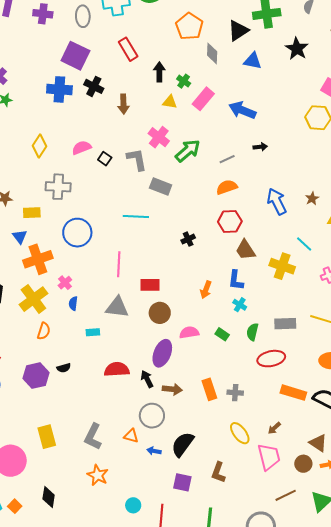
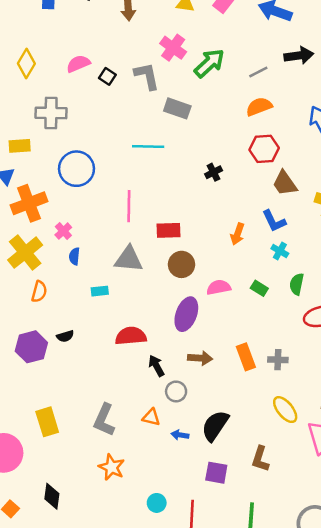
black arrow: (260, 147) -> (299, 55), size x1.6
blue L-shape: (236, 280) -> (274, 221), turned -30
black arrow: (147, 379) -> (156, 366), moved
gray circle: (152, 416) -> (176, 391), size x0.7

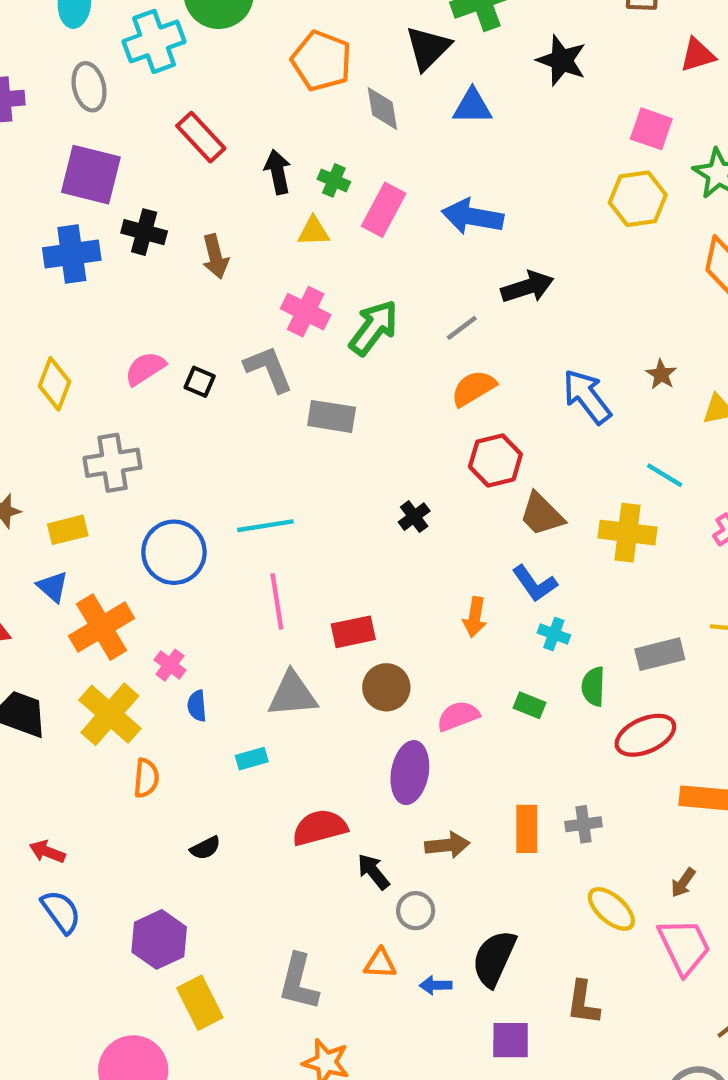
cyan line: (148, 146) -> (265, 526), moved
purple hexagon: (31, 347) -> (159, 939), moved
orange rectangle: (246, 357) -> (527, 829), turned 30

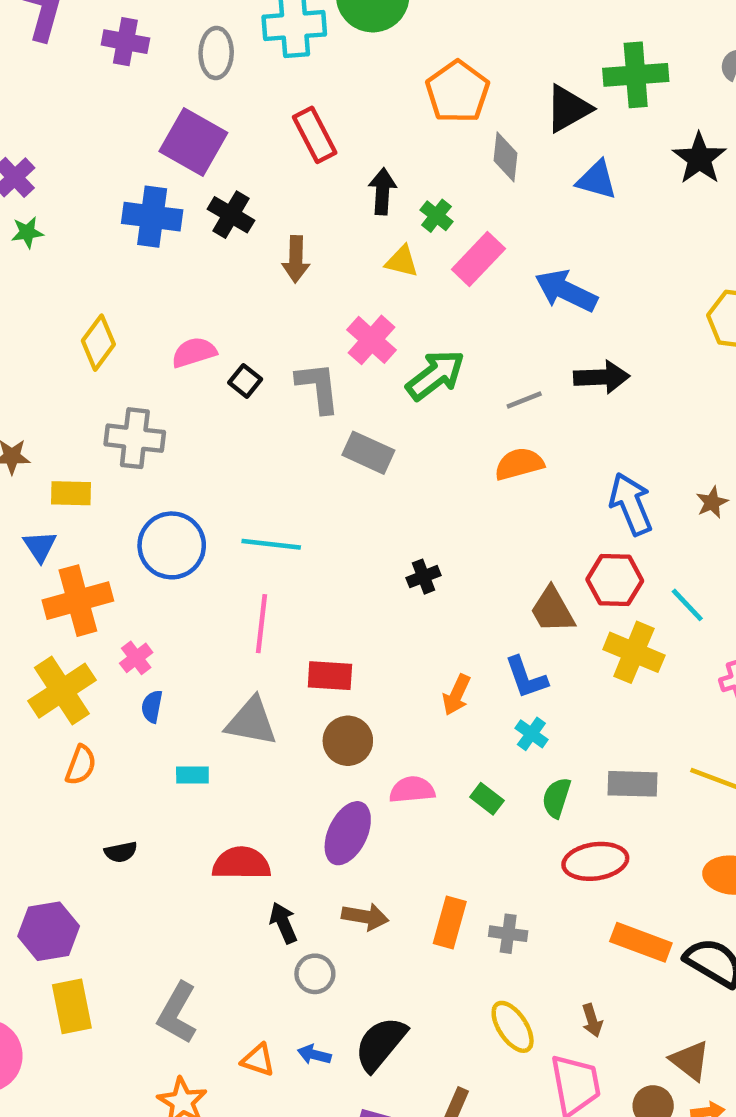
red hexagon: (495, 460) -> (615, 580), moved
brown arrow: (683, 883) -> (592, 1020), turned -68
orange triangle: (380, 963) -> (258, 1060), moved

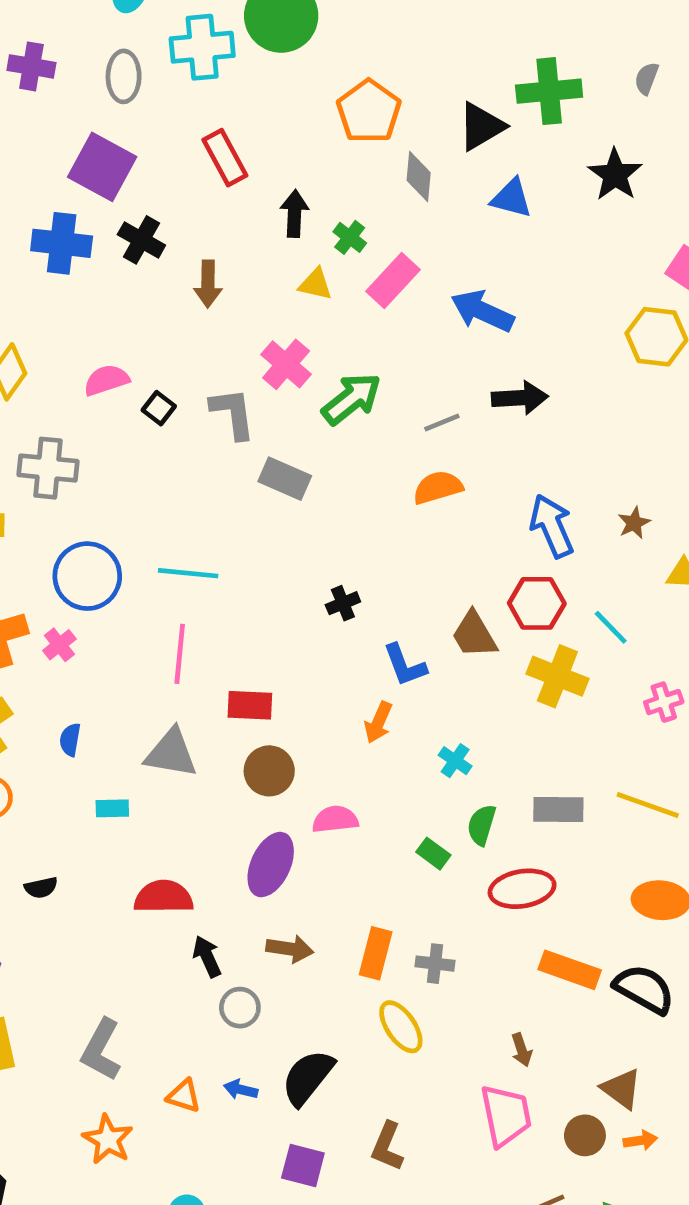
pink cross: (136, 658) -> (59, 645), moved
blue L-shape: (526, 678) -> (405, 665), moved
green rectangle: (487, 799) -> (433, 854), moved
yellow ellipse: (513, 1027) -> (401, 1027), moved

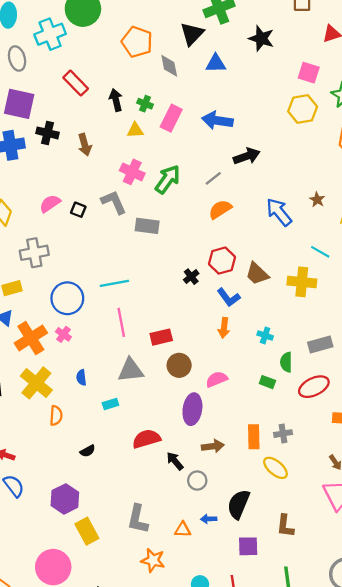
red hexagon: (537, 603) -> (222, 261), moved

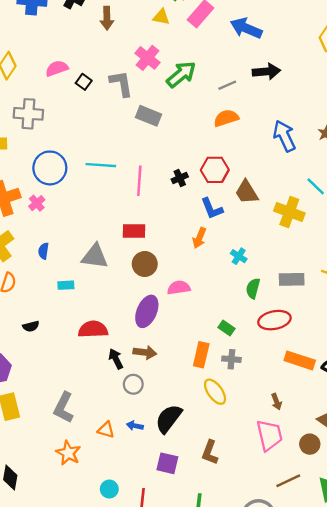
pink line: (121, 322) -> (139, 181), moved
green rectangle: (267, 382) -> (226, 328), moved
brown arrow: (213, 446) -> (145, 352), moved

